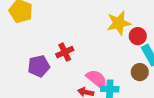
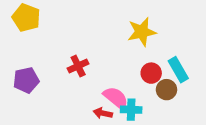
red circle: (138, 36) -> (151, 73), moved
purple pentagon: (39, 66) -> (26, 80), moved

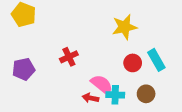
brown circle: (166, 90) -> (146, 94), moved

